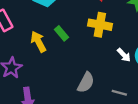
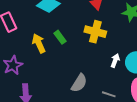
white arrow: (124, 55) -> (115, 61), turned -120

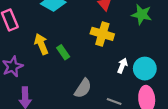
green rectangle: (60, 37) -> (63, 52), moved

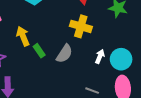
green rectangle: (63, 52) -> (39, 51), moved
gray semicircle: (83, 88) -> (64, 54), moved

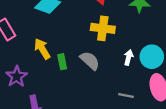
green rectangle: (39, 51) -> (62, 62), turned 32
gray semicircle: (64, 54) -> (90, 61), turned -72

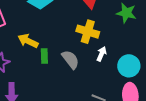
yellow arrow: (42, 49) -> (28, 41), turned -42
white arrow: (128, 57) -> (102, 54), moved

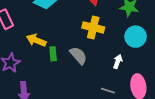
white arrow: (102, 54) -> (118, 61), moved
cyan circle: (129, 66) -> (136, 37), moved

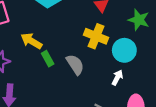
cyan circle: (136, 37) -> (124, 50), moved
green rectangle: (53, 54) -> (48, 59), turned -32

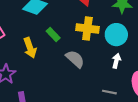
yellow arrow: (31, 41) -> (30, 48), turned -126
green rectangle: (48, 59) -> (53, 34), moved

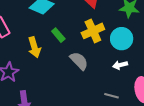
yellow cross: (87, 28) -> (93, 31), turned -35
white arrow: (116, 61) -> (120, 65), turned -120

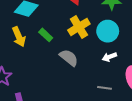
yellow arrow: (34, 47) -> (19, 37), moved

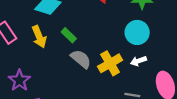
yellow cross: (79, 27) -> (110, 63), moved
gray semicircle: (69, 58) -> (81, 59), moved

